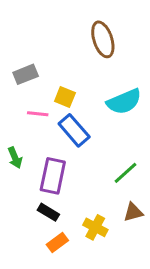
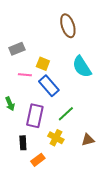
cyan semicircle: (124, 102) -> (82, 67), turned 80
green line: (126, 173) -> (66, 114), moved
black rectangle: (48, 212) -> (23, 143), moved, turned 56
yellow cross: (95, 227) -> (56, 138), moved

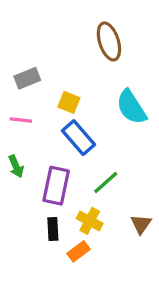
pink line: (25, 75) -> (21, 120), moved
brown triangle: (88, 140) -> (141, 224), turned -40
black rectangle: (23, 143) -> (53, 229), moved
orange rectangle: (38, 160) -> (79, 251), moved

